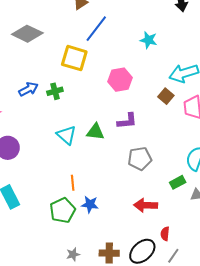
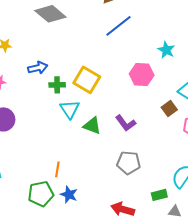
yellow square: (74, 58) -> (87, 80), moved
pink hexagon: (120, 80) -> (142, 74), moved
green cross: (55, 91) -> (57, 85), moved
purple L-shape: (127, 121) -> (126, 123), turned 45
cyan triangle: (67, 135) -> (70, 109), moved

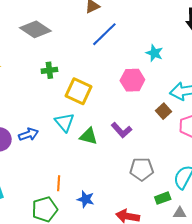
blue arrow: (38, 68) -> (29, 134), moved
green cross: (57, 85) -> (49, 70), moved
gray pentagon: (128, 163) -> (142, 169), moved
blue star: (69, 195) -> (86, 199), moved

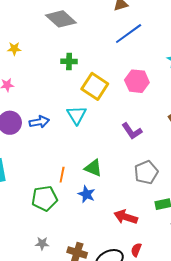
pink hexagon: (132, 80) -> (137, 81), moved
green triangle: (89, 136) -> (93, 168), moved
gray pentagon: (142, 169) -> (146, 172), turned -30

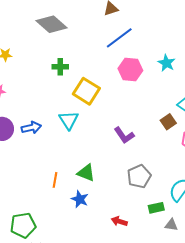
pink hexagon: (137, 81) -> (130, 70), moved
green pentagon: (44, 198) -> (23, 225), moved
red arrow: (126, 217) -> (119, 221), size x0.7

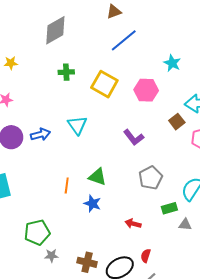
gray diamond: (51, 24) -> (55, 30), turned -68
pink hexagon: (130, 70) -> (146, 90), moved
yellow square: (86, 91) -> (104, 84), moved

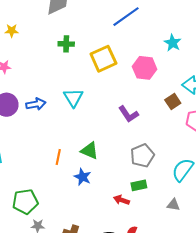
yellow square: (104, 84) -> (103, 59), turned 32
green rectangle: (169, 208) -> (139, 185), moved

